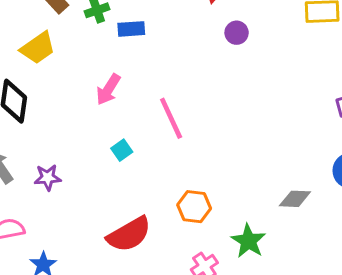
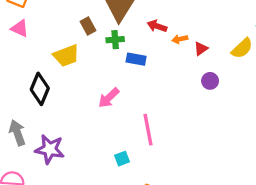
cyan square: (122, 150) -> (122, 159), moved
purple star: (48, 177) -> (50, 149), size x1.5

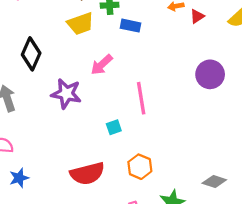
yellow trapezoid: (66, 56) -> (80, 24), moved
purple circle: (210, 81) -> (210, 74), moved, size x1.6
purple star: (50, 149) -> (66, 94), moved

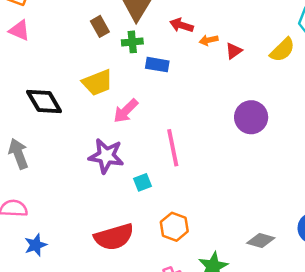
yellow trapezoid: (80, 24) -> (97, 83), moved
black diamond: (31, 54) -> (44, 102), turned -52
purple star: (66, 94) -> (106, 156), moved

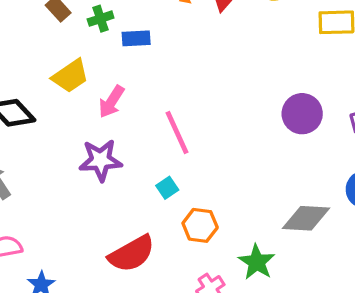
purple circle: (251, 117) -> (302, 114), moved
cyan square: (143, 182) -> (167, 188), moved
gray diamond: (261, 240) -> (306, 218), size x1.4

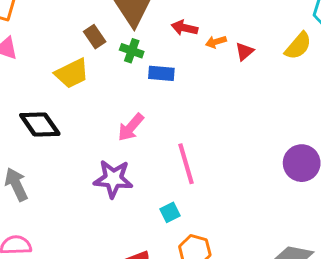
green cross: (101, 19) -> (132, 51), turned 30
yellow trapezoid: (70, 76) -> (72, 73), moved

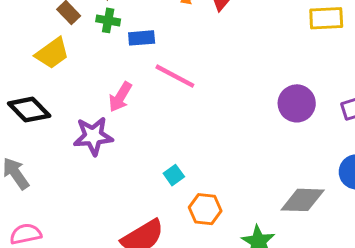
pink line: (186, 164) -> (175, 76), moved, turned -36
purple star: (113, 179) -> (93, 136), moved

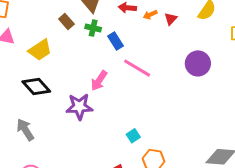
blue rectangle: (142, 38) -> (115, 41), turned 60
yellow trapezoid: (52, 53) -> (40, 50), moved
purple circle: (297, 103) -> (198, 63), moved

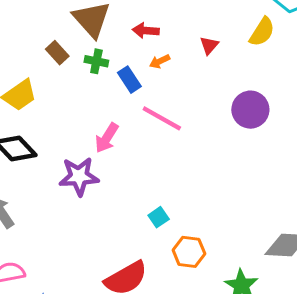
orange arrow: (150, 15) -> (160, 61), moved

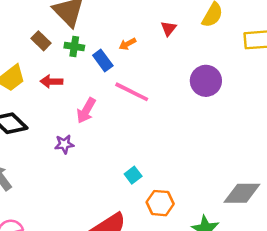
red arrow: (146, 31) -> (51, 81), moved
purple star: (79, 176) -> (64, 144), size x0.6

